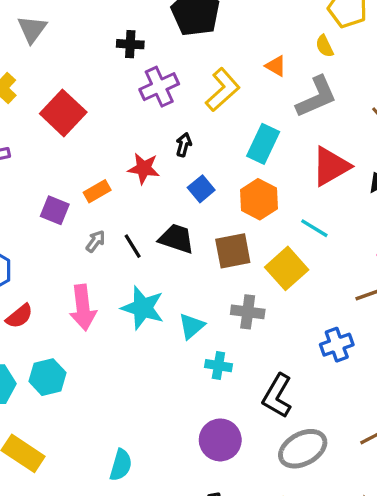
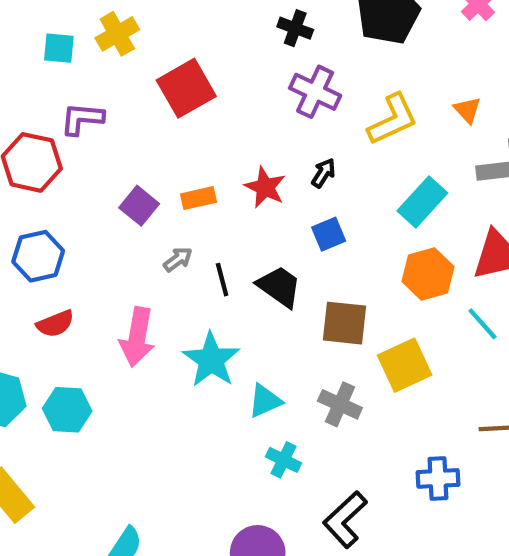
purple cross: (159, 87) -> (315, 92), turned 33
orange hexagon: (259, 199) -> (428, 274), moved
cyan line: (314, 228) -> (482, 324), moved

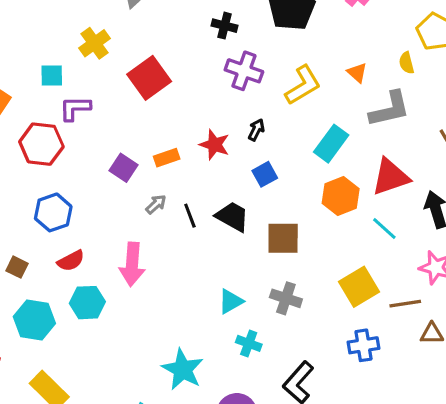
cyan square: (59, 48) -> (52, 75), moved
cyan star: (211, 360) -> (183, 369), moved
yellow square: (405, 365) -> (359, 287), moved
cyan hexagon: (67, 410) -> (87, 303), moved

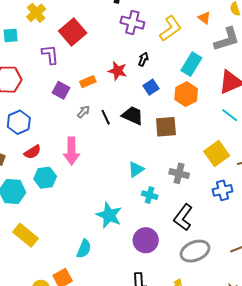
purple L-shape: (75, 108) -> (50, 55), moved, turned 90
orange hexagon: (341, 196) -> (186, 94), moved
gray cross: (286, 298) -> (179, 173), moved

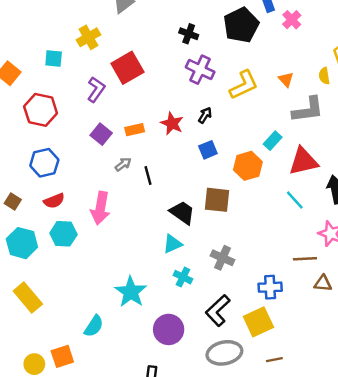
purple L-shape: (50, 55) -> (96, 90), turned 30
cyan rectangle: (191, 64) -> (273, 141), moved, size x0.7
black trapezoid: (133, 116) -> (182, 213), moved
yellow square: (217, 153) -> (258, 322), moved

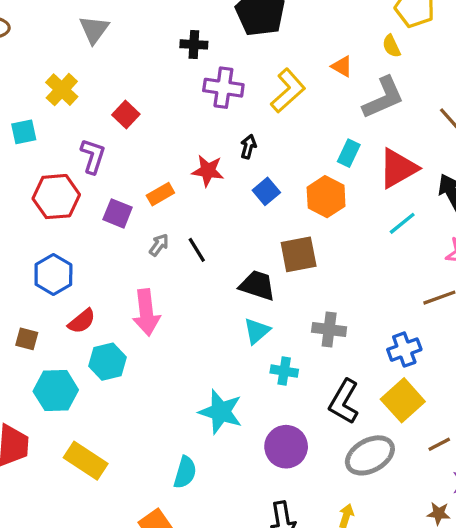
red square: (127, 68) -> (126, 114), size x0.6
red hexagon: (41, 110) -> (56, 197), moved
cyan line: (295, 200) -> (402, 223), turned -70

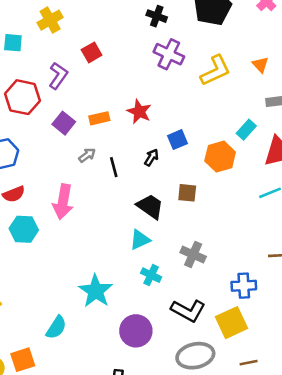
black arrow: (248, 147) -> (151, 157), moved
brown square: (299, 254) -> (187, 193), size x0.7
black L-shape: (344, 402) -> (188, 311), turned -108

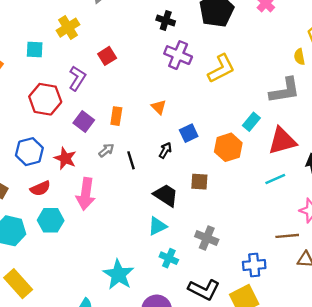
orange triangle: (260, 65) -> (159, 107), moved
red star: (139, 112) -> (65, 158), moved
orange rectangle: (99, 118) -> (116, 116), turned -66

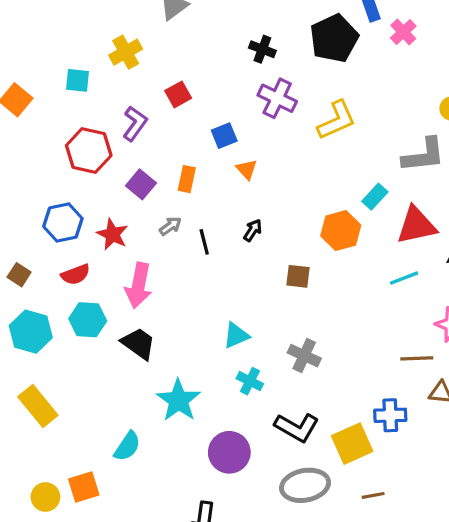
blue square: (189, 133) -> (224, 136), moved
black trapezoid: (166, 195) -> (138, 344), moved
blue cross: (254, 265) -> (390, 415), moved

